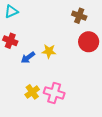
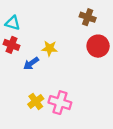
cyan triangle: (11, 11) -> (13, 23), moved, turned 40
yellow star: (49, 51) -> (50, 48), moved

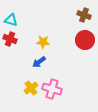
brown cross: (88, 17) -> (84, 15), moved
blue arrow: (31, 63) -> (39, 62), moved

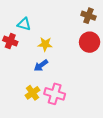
cyan triangle: (11, 20) -> (24, 24), moved

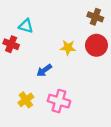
yellow star: (45, 44) -> (68, 48), moved
yellow cross: (32, 93) -> (26, 100), moved

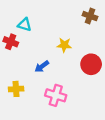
red circle: (96, 45) -> (91, 64), moved
yellow cross: (26, 100) -> (16, 89), moved, turned 32

